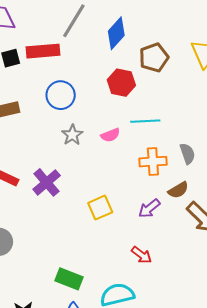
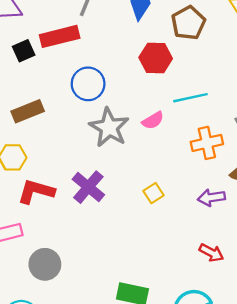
gray star: (72, 135) -> (109, 127), size x1.6
yellow square: (100, 208) -> (154, 193), moved, size x0.7
purple arrow: (149, 208) -> (211, 198), turned 40

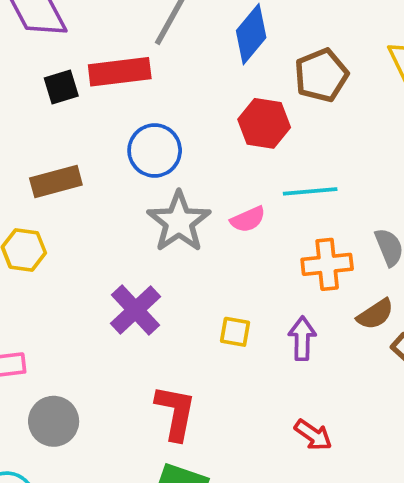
red L-shape: (36, 191) -> (175, 413), moved, turned 78
yellow square: (154, 193) -> (235, 332), turned 36
purple arrow: (211, 198) -> (302, 338), moved, turned 92

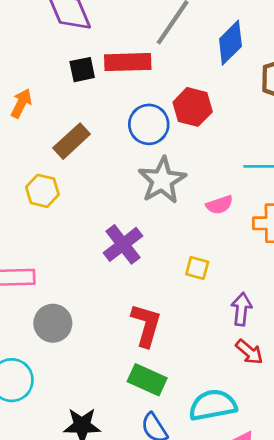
red hexagon: (264, 123) -> (193, 107), moved
brown rectangle: (56, 181) -> (72, 141), turned -33
pink semicircle: (248, 219) -> (219, 205), moved
purple arrow: (302, 338) -> (241, 309), moved

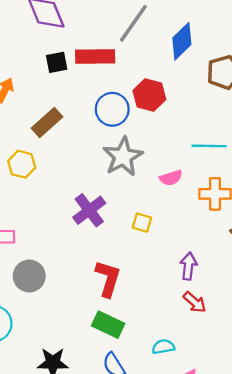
yellow square: (197, 268) -> (142, 223), moved
cyan semicircle: (213, 405) -> (163, 347), size x0.6

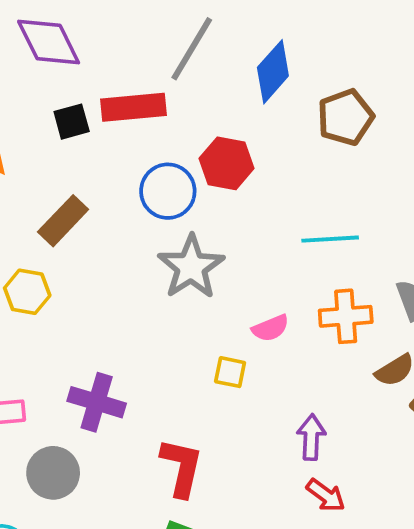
pink semicircle: (171, 178) -> (270, 328), moved
purple cross: (89, 210) -> (97, 402), moved, turned -32

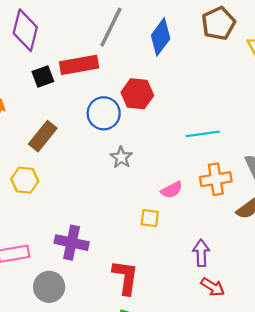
purple diamond: (49, 42) -> (25, 30), turned 45
brown pentagon: (345, 117) -> (218, 23), moved
gray star: (191, 267) -> (121, 157), size x0.6

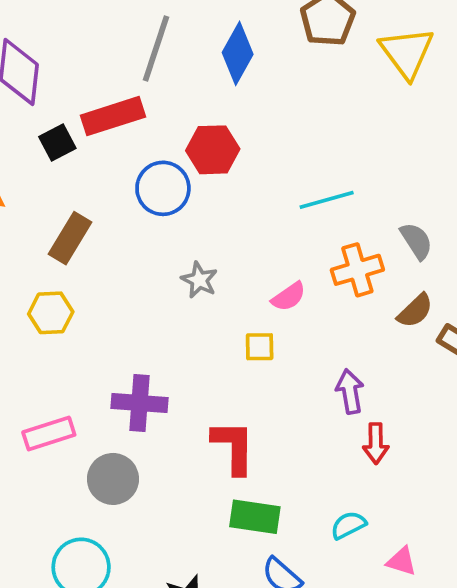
gray star: (121, 157) -> (199, 280), moved
red arrow: (213, 287) -> (376, 443), turned 65

